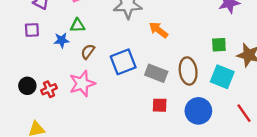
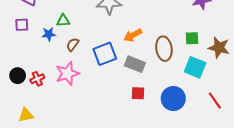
orange arrow: (158, 30) -> (133, 35), moved, turned -66
brown ellipse: (188, 71) -> (164, 49), moved

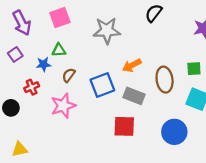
purple square: (22, 25) -> (15, 54), turned -32
red cross: (37, 79) -> (32, 87), moved
red square: (138, 93) -> (124, 126), moved, size x1.5

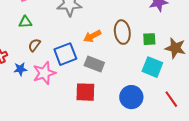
blue star: (44, 64) -> (20, 69), moved
brown ellipse: (165, 80) -> (122, 32), moved
pink star: (63, 106) -> (44, 73), moved

